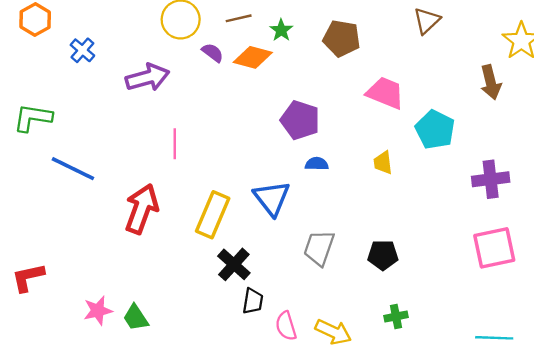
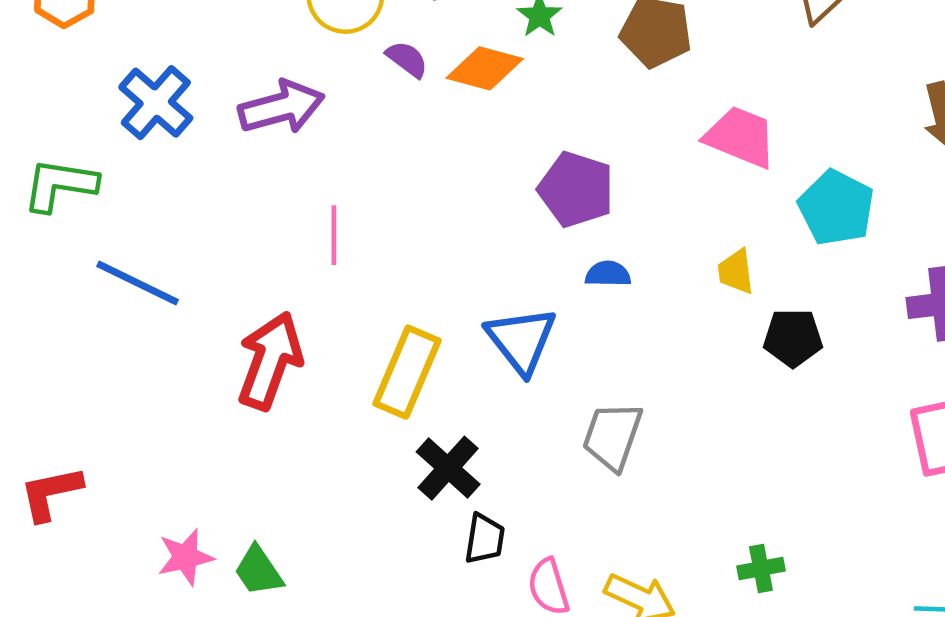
blue cross: (82, 50) -> (156, 103), moved, size x1.5
black pentagon: (383, 255) -> (793, 338), moved

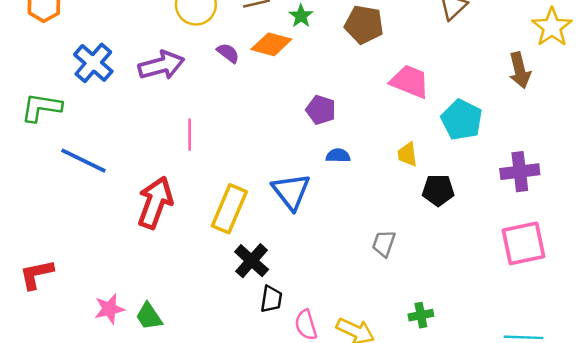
purple semicircle: (407, 59) -> (228, 53), moved
purple pentagon: (576, 189) -> (321, 110), size x0.7
gray trapezoid: (613, 436) -> (384, 243), moved, size x0.7

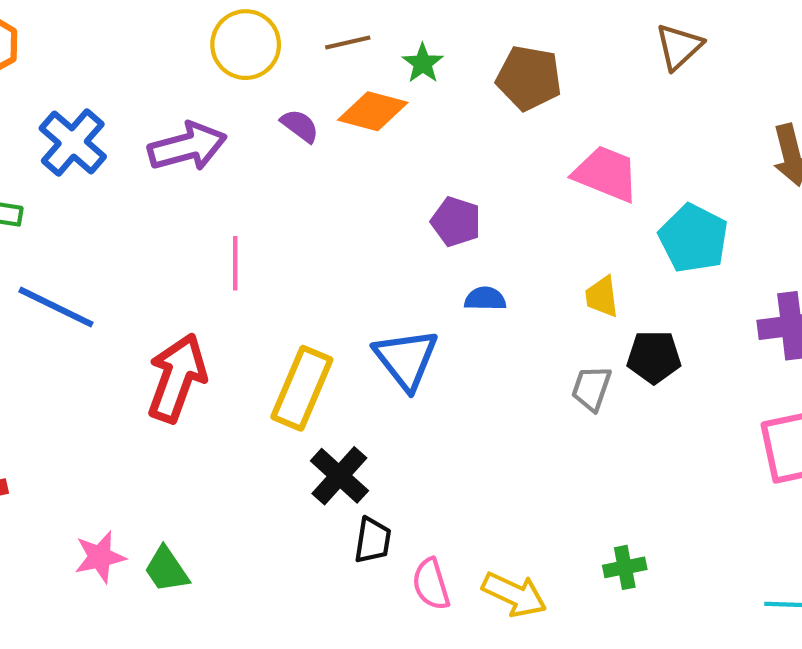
gray trapezoid: (384, 243) -> (591, 388), moved

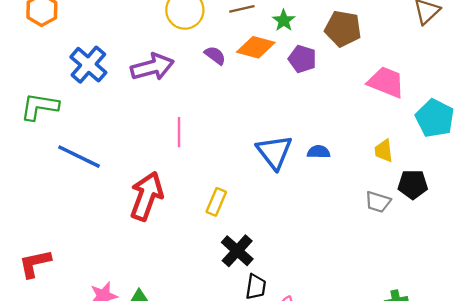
purple pentagon: (456, 222) -> (302, 59), moved
blue triangle: (406, 359) -> (274, 152), moved
yellow rectangle: (302, 388) -> (216, 202), size x0.6
gray trapezoid: (591, 388) -> (378, 202), turned -92

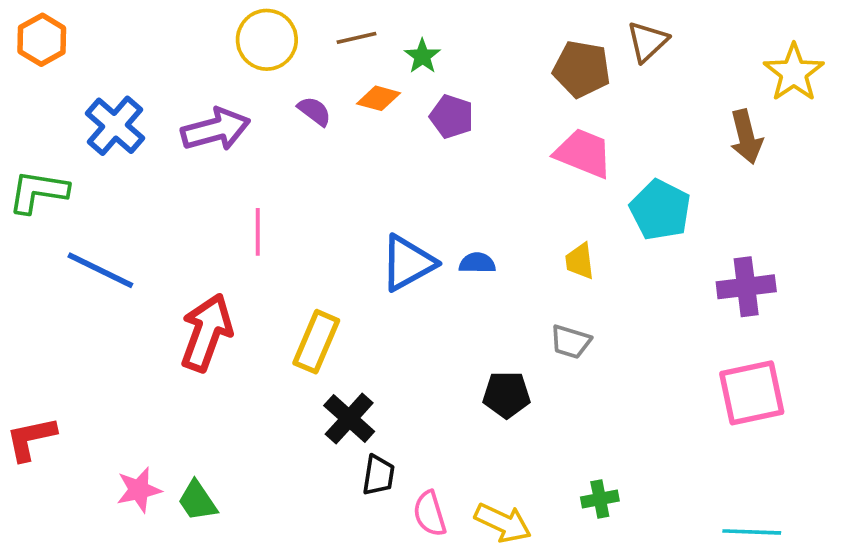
brown pentagon: (343, 29) -> (582, 69), moved
orange diamond: (256, 47) -> (378, 98), size x0.7
blue triangle: (274, 152) -> (408, 263), turned 39
black pentagon: (413, 184) -> (507, 395), moved
yellow rectangle: (216, 202) -> (316, 342), size x1.4

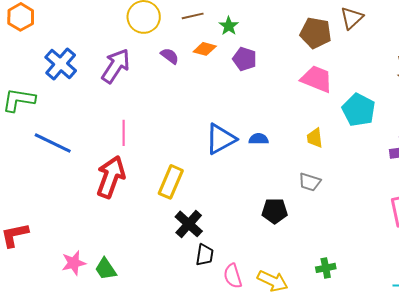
purple arrow: (216, 129) -> (116, 66), turned -42
pink line: (258, 232) -> (124, 133), moved

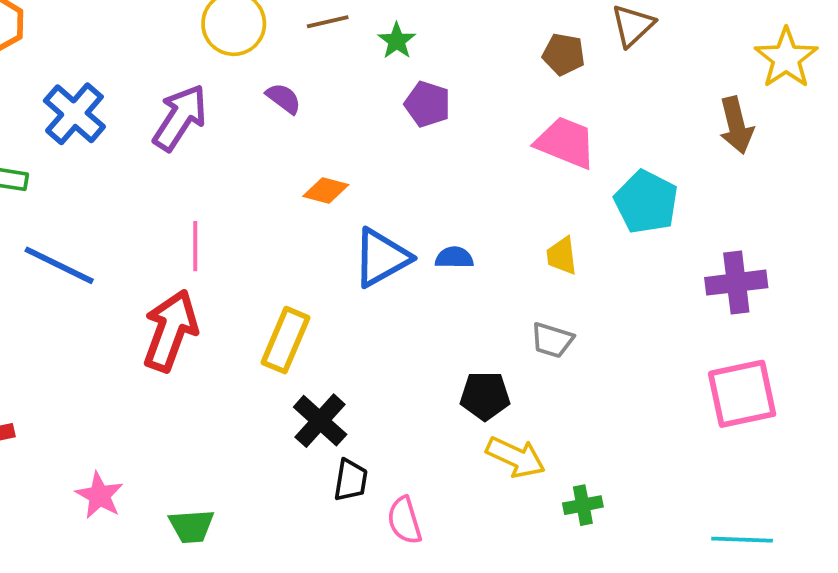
brown pentagon: (316, 33) -> (564, 54), size x0.7
orange diamond: (205, 49) -> (326, 190), moved
pink star: (74, 263) -> (99, 495), turned -30
green trapezoid: (106, 269) -> (191, 526), moved, turned -60
yellow arrow: (273, 281) -> (516, 457), moved

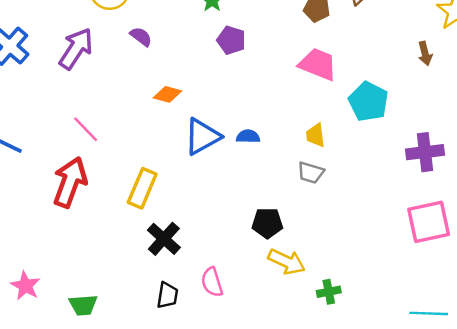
brown arrow: (736, 125) -> (425, 53), size x0.7
pink line: (195, 246) -> (86, 129), turned -44
gray trapezoid: (552, 340) -> (311, 173), moved
black trapezoid: (351, 480) -> (167, 295), moved
pink semicircle: (404, 520) -> (212, 282), moved

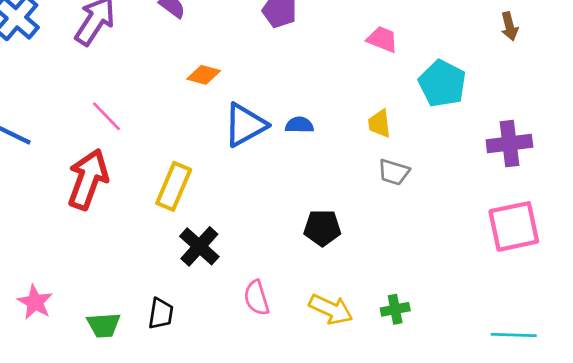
pink trapezoid: (318, 64) -> (382, 39), size x0.7
gray trapezoid: (311, 173) -> (394, 172), moved
yellow arrow: (287, 262) -> (331, 309), moved
black trapezoid: (167, 295) -> (161, 314), moved

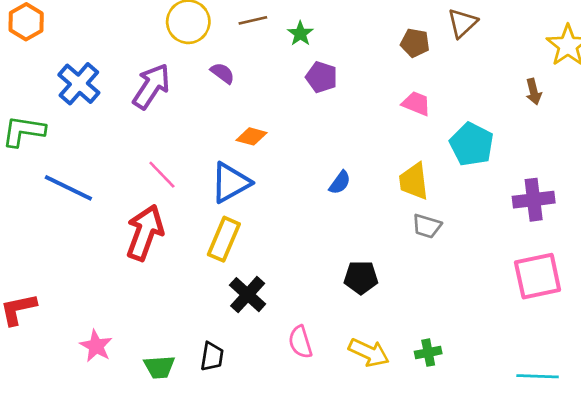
yellow trapezoid: (379, 124) -> (414, 181), size x1.4
blue triangle: (245, 125) -> (230, 183), moved
blue semicircle: (299, 125) -> (340, 183), turned 125

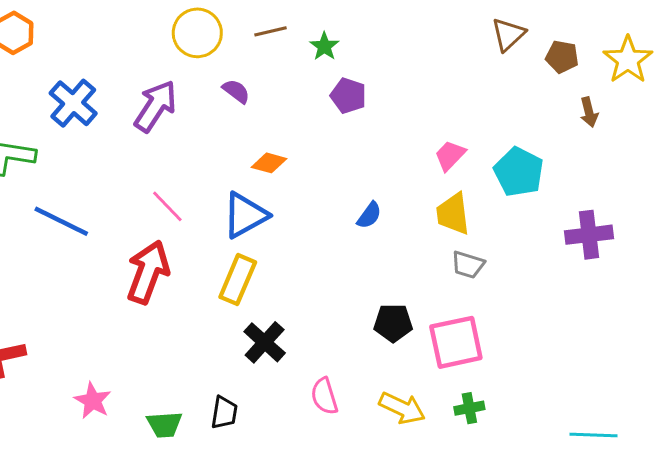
brown pentagon: (415, 43) -> (562, 57), moved
pink trapezoid: (416, 103) -> (450, 155), moved, turned -68
pink square: (538, 276) -> (456, 342), moved

